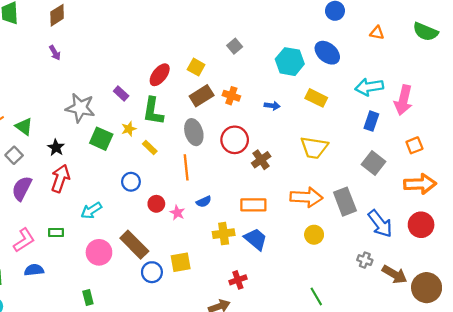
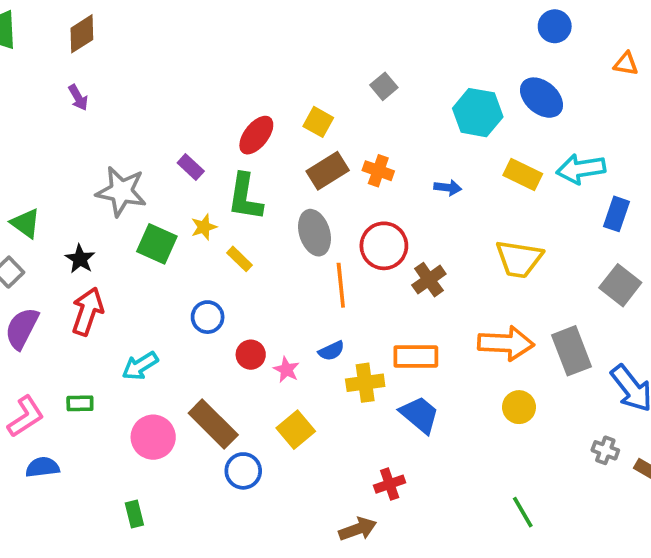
cyan arrow: (369, 87) -> (581, 169), moved
orange line: (186, 167) -> (341, 285), moved
yellow cross: (224, 234) -> (365, 383), moved
yellow square: (181, 262) -> (296, 430), moved, turned -30

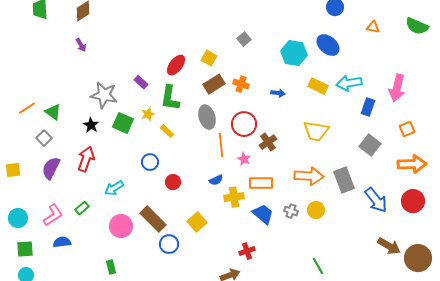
black star: (80, 259) -> (91, 125), moved
pink star: (286, 370) -> (244, 159), moved
green rectangle: (80, 403) -> (82, 208), turned -40
gray cross: (605, 450) -> (291, 211), moved

